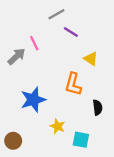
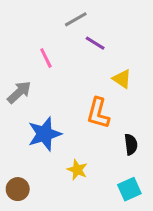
gray arrow: (16, 56) -> (19, 92), moved
cyan square: (81, 140) -> (129, 189), moved, turned -35

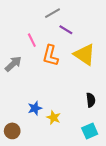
yellow triangle: (122, 79) -> (85, 55), size x1.6
orange L-shape: (98, 113) -> (50, 56), moved
blue star: (44, 134) -> (35, 108), moved, size x0.6

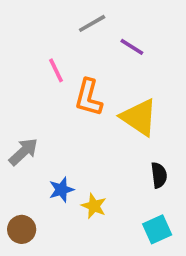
purple line: (66, 30) -> (132, 47), moved
yellow triangle: (85, 55) -> (139, 117), moved
gray arrow: (13, 64) -> (23, 152), moved

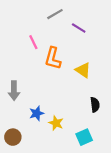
yellow triangle: (139, 117) -> (83, 70), size x0.7
gray arrow: (23, 152) -> (14, 91), turned 132
cyan square: (157, 229) -> (84, 137), moved

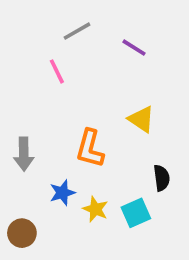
gray line: (55, 14) -> (77, 31), moved
orange L-shape: (53, 58) -> (90, 149), moved
cyan square: (84, 137) -> (136, 213), moved

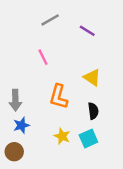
pink line: (57, 71) -> (43, 57), moved
black semicircle: (162, 178) -> (93, 111), moved
blue star: (62, 193) -> (21, 125), moved

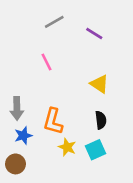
orange L-shape: (59, 97) -> (53, 121), moved

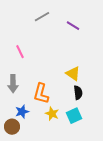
pink line: (46, 62) -> (20, 52), moved
yellow triangle: (99, 84) -> (73, 74), moved
blue star: (23, 136) -> (22, 112), moved

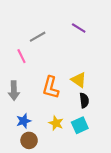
gray line: (42, 17) -> (38, 37), moved
orange L-shape: (41, 94) -> (51, 87), moved
brown circle: (12, 127) -> (29, 140), moved

